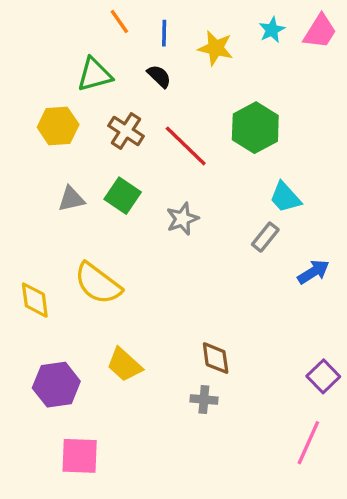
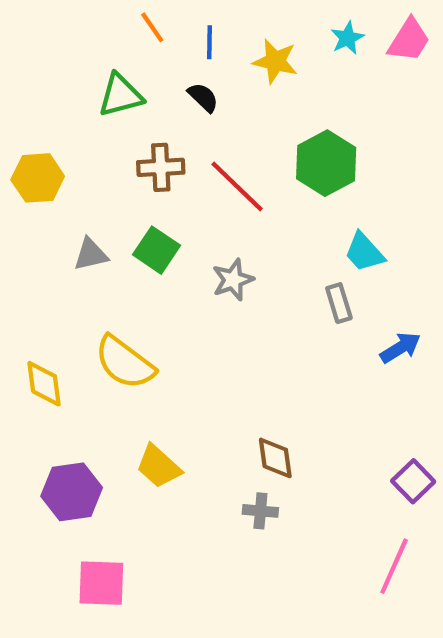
yellow hexagon: (58, 126) -> (38, 178), moved
brown cross: (126, 131) -> (161, 167), turned -36
gray rectangle: (265, 237) -> (339, 303), turned -56

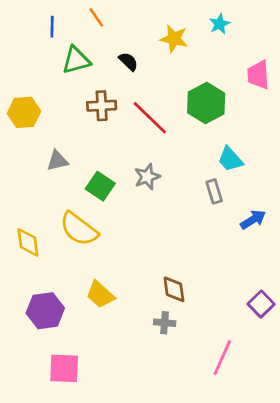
pink trapezoid: (409, 40) -> (258, 75), moved, turned 144
blue line: (210, 42) -> (52, 27), moved
green square: (156, 250) -> (100, 186), moved
pink line: (394, 566) -> (222, 358), moved

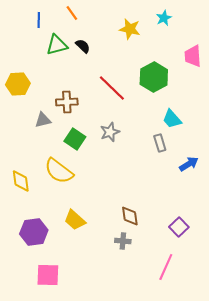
black semicircle: (128, 61) -> (83, 46), moved
brown cross: (102, 106) -> (67, 102), moved
purple square: (261, 304) -> (179, 227), moved

